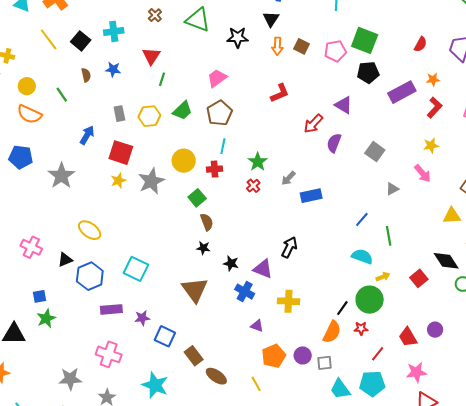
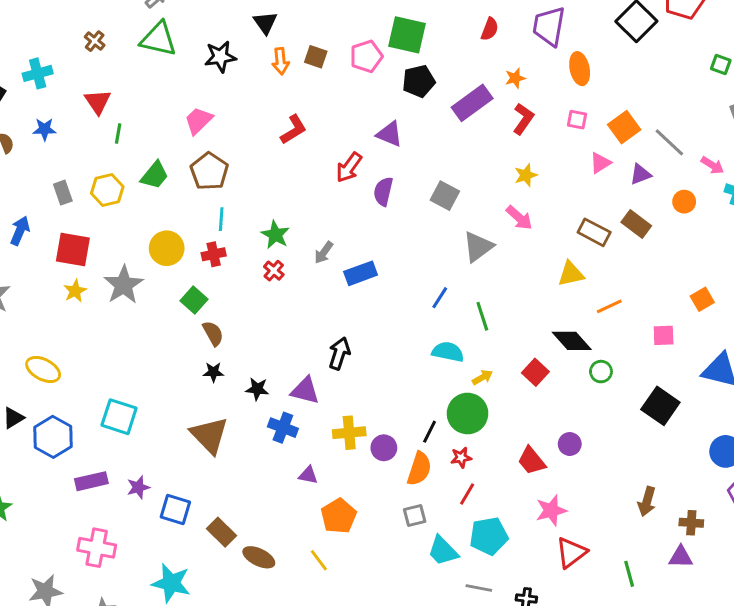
gray triangle: (392, 189) -> (478, 247), size x1.6
red line: (378, 354) -> (467, 494), moved
purple circle: (303, 355) -> (384, 448), moved

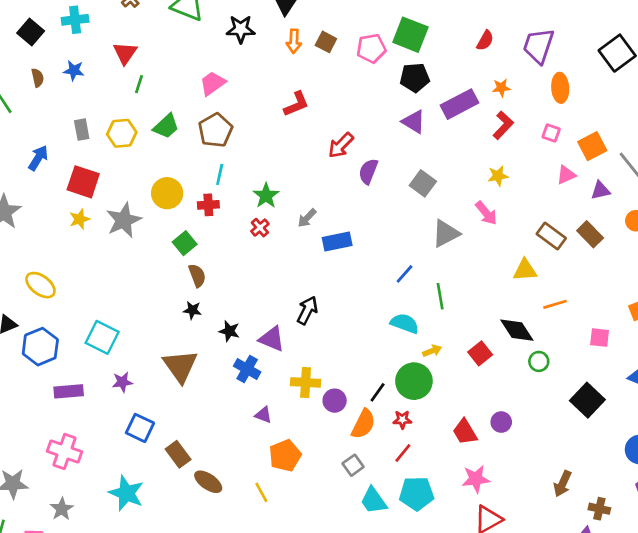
purple triangle: (389, 134) -> (414, 122), moved
purple star: (138, 487) -> (122, 382), moved
gray square: (415, 516) -> (353, 465), turned -30

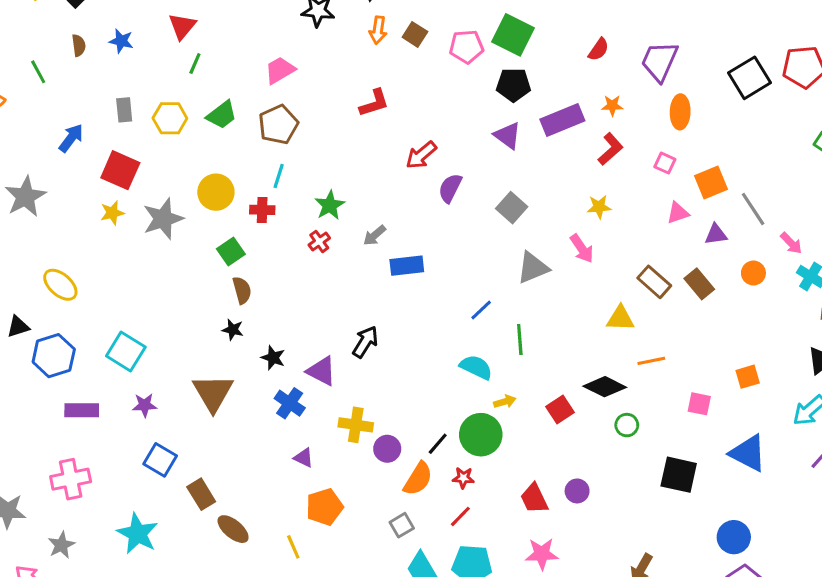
black diamond: (517, 330) -> (605, 387), turned -36
black square: (587, 400) -> (679, 475), turned -36
pink cross: (65, 451) -> (71, 479), turned -36

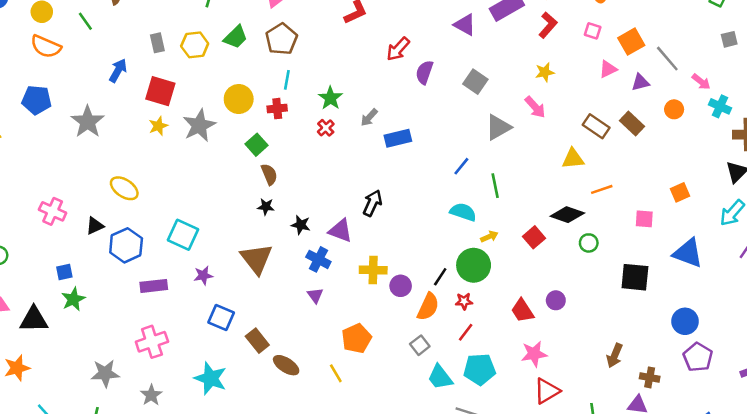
purple triangle: (304, 458) -> (315, 295), moved, turned 35

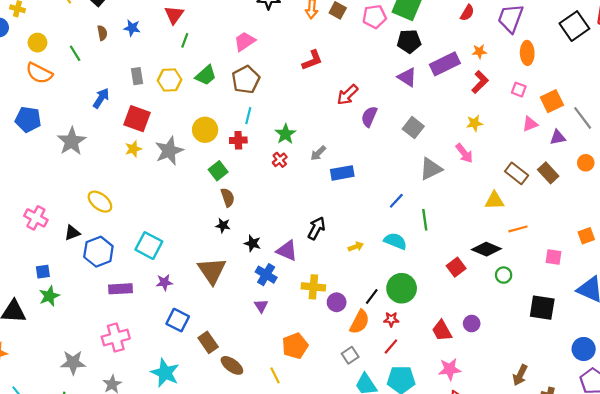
yellow arrow: (489, 237) -> (356, 247), moved

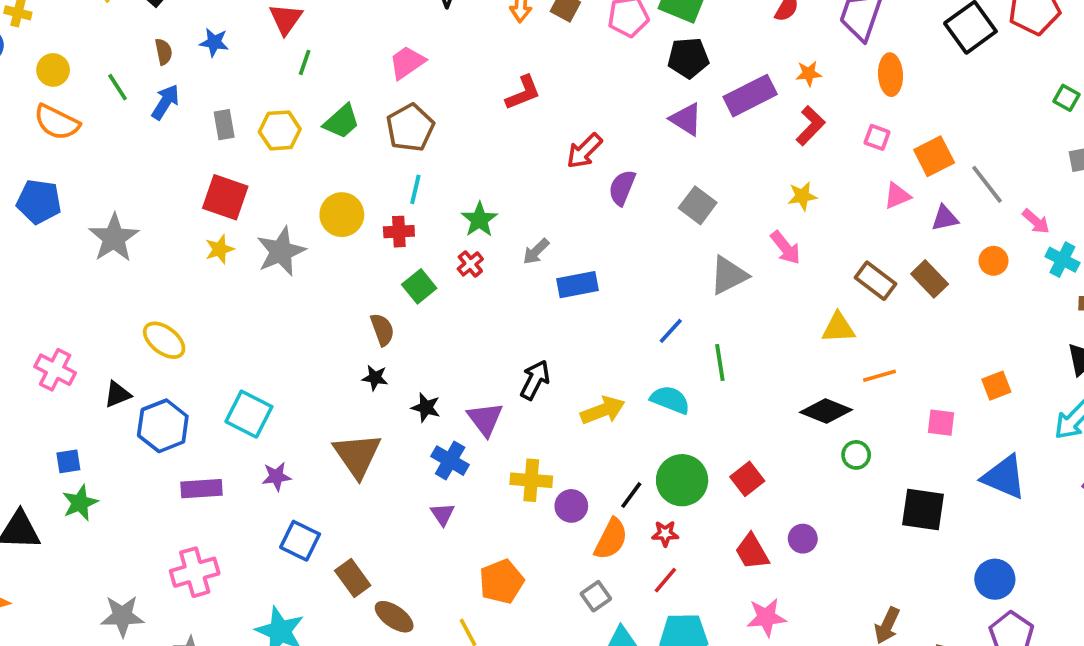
blue arrow: (101, 98) -> (165, 102), moved
green square: (218, 171) -> (419, 286), moved
yellow arrow: (356, 247) -> (603, 410), size x1.6
purple triangle: (287, 251) -> (485, 419), turned 30
red square: (456, 267) -> (747, 479), moved

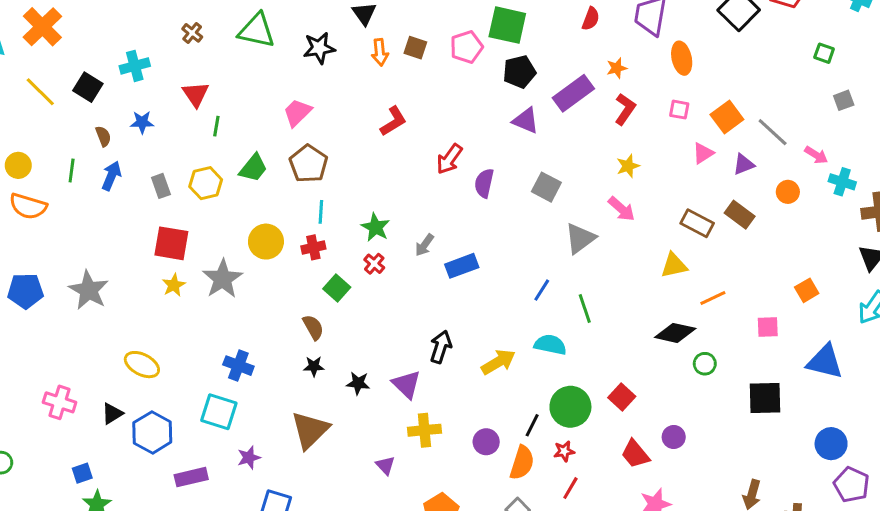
green line: (118, 87) -> (72, 170), turned 50
blue pentagon: (39, 202) -> (26, 291), moved
brown triangle: (357, 455) -> (310, 430), turned 30
blue cross: (450, 461) -> (238, 366), moved
yellow cross: (531, 480) -> (424, 430), moved

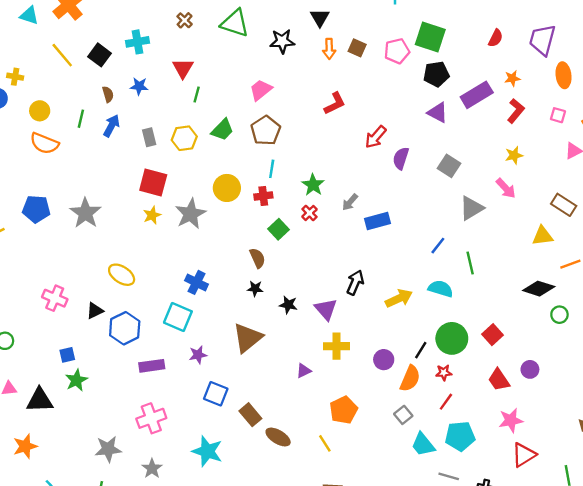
purple triangle: (385, 465) -> (304, 371), turned 42

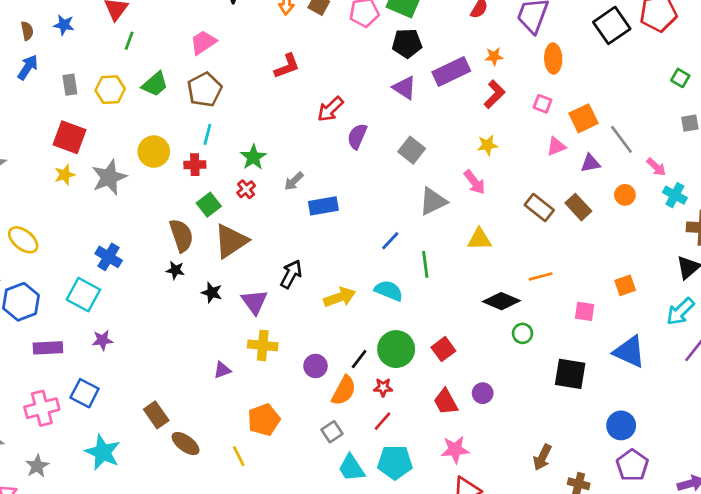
yellow triangle: (543, 236) -> (479, 239), moved
brown semicircle: (257, 258) -> (181, 235), size x1.4
brown triangle: (248, 338) -> (231, 241), moved
blue square: (216, 394) -> (85, 393), moved

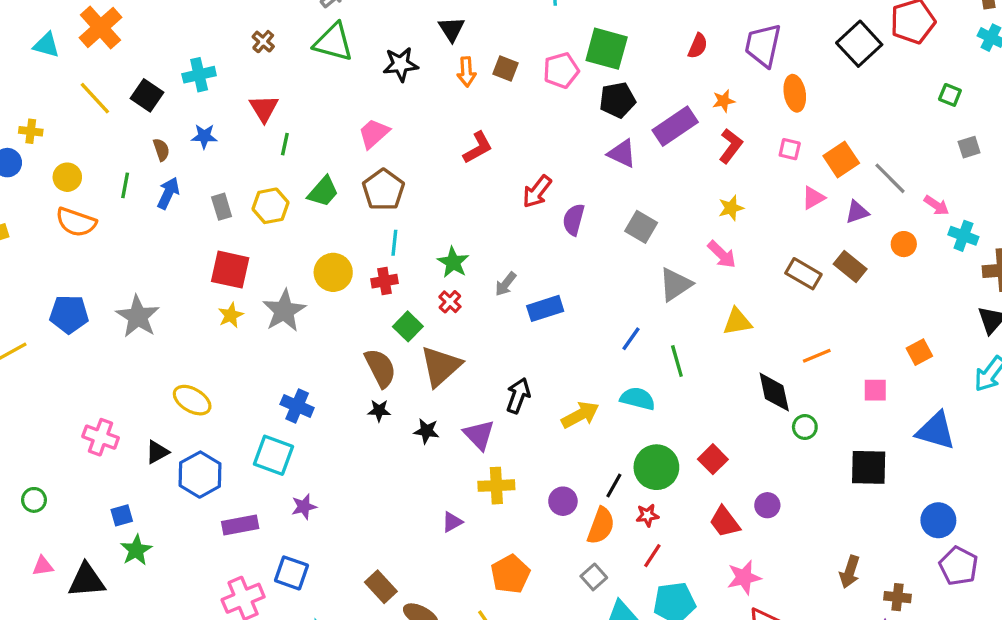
black diamond: (501, 301) -> (774, 392), turned 63

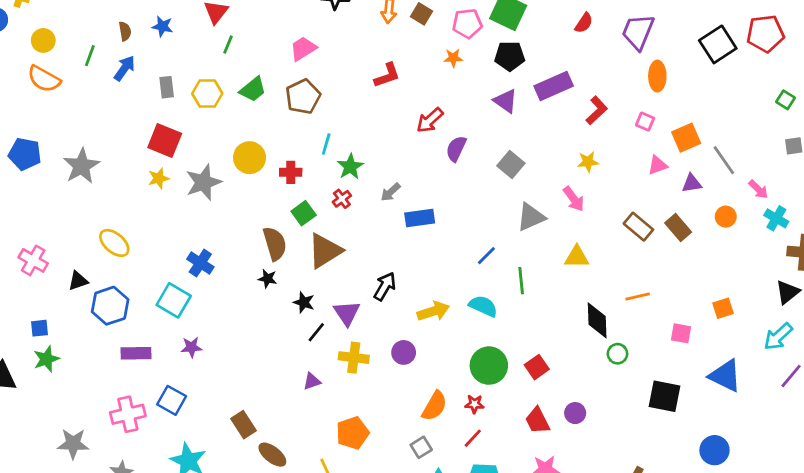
orange star: (724, 101) -> (453, 58), moved
cyan line: (394, 243) -> (326, 144), moved
black line: (614, 485) -> (316, 332), moved
purple circle: (563, 501) -> (404, 352), moved

